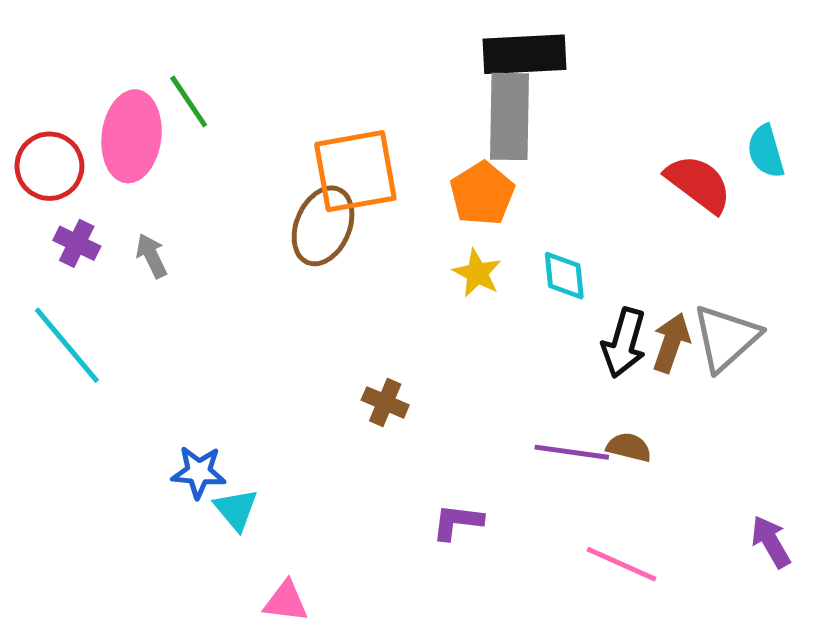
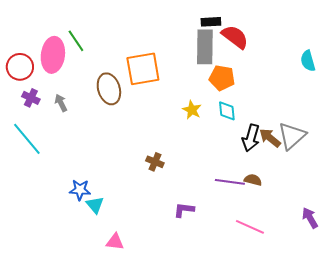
black rectangle: (524, 54) -> (211, 22), size x0.6
red semicircle: (699, 184) -> (235, 37), moved
orange pentagon: (482, 194) -> (222, 78), moved, turned -30
brown ellipse: (323, 226) -> (109, 89), moved, turned -40
brown arrow: (671, 343) -> (270, 138), turned -70

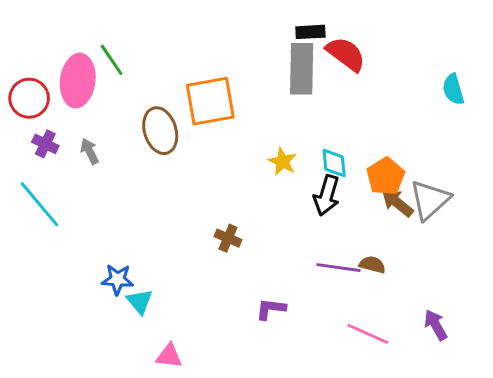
orange pentagon: (222, 78) -> (386, 176), moved, turned 30
black arrow: (251, 138) -> (327, 195), moved
purple arrow: (310, 218) -> (436, 325), moved

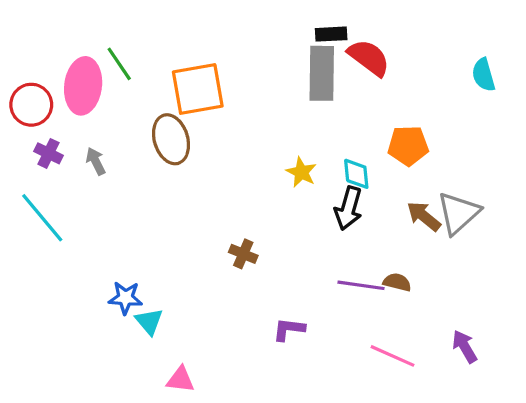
cyan semicircle: (453, 89) -> (484, 75), moved
orange square: (210, 101) -> (198, 89), moved
orange pentagon: (386, 176) -> (408, 146), moved, turned 30

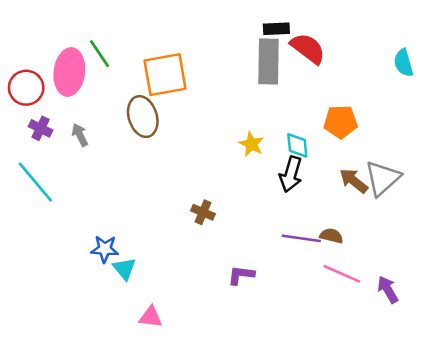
pink line: (392, 356) -> (342, 274), moved

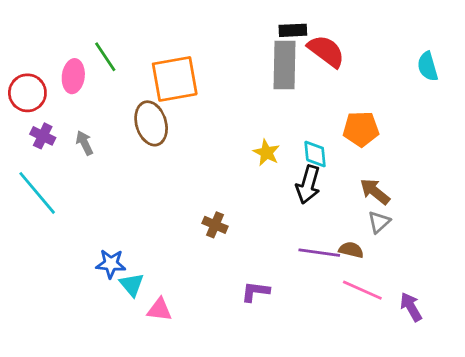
pink ellipse: (69, 72) -> (73, 76), size x0.7
gray triangle: (383, 178) -> (379, 222), moved, size x0.6
pink triangle: (151, 317) -> (159, 310), moved

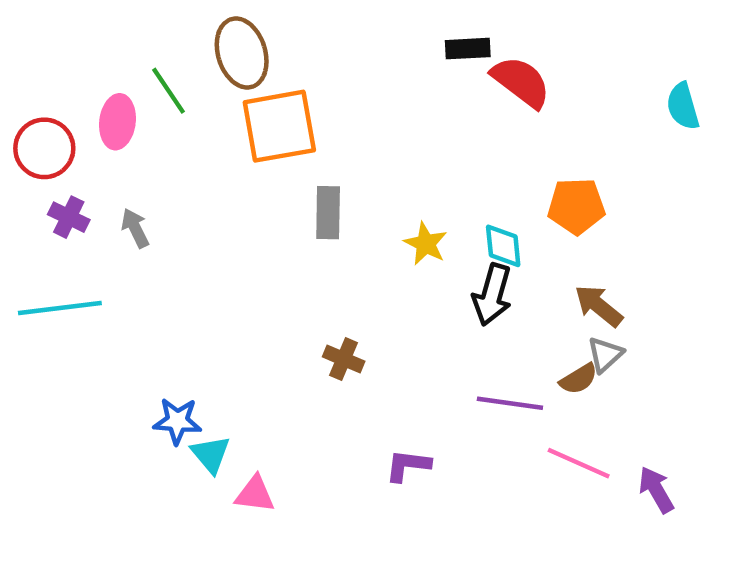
gray rectangle: (284, 65) -> (328, 213), moved, size x0.7
brown ellipse: (151, 123) -> (242, 53), moved
cyan line: (37, 193) -> (60, 308), turned -57
brown semicircle: (351, 250) -> (579, 379), moved, turned 135

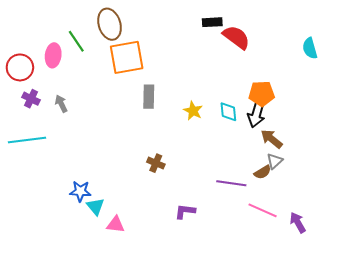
black arrow: (492, 295) -> (257, 114), moved

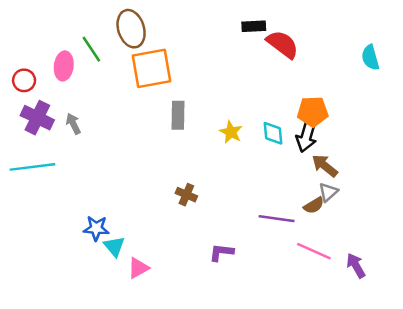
red circle: (20, 67) -> (24, 80), size x0.7
purple cross: (31, 99) -> (37, 118), size x1.5
pink triangle: (116, 224) -> (138, 268), turned -36

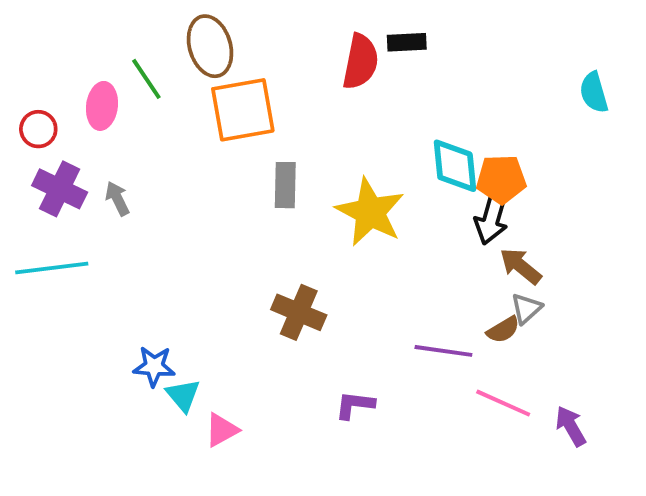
red semicircle: (283, 44) -> (360, 62), moved, turned 64
yellow star: (231, 132) -> (370, 212), size x1.8
cyan diamond: (273, 133) -> (455, 166), moved, size x1.4
brown cross: (186, 195) -> (299, 312), size x1.5

